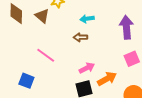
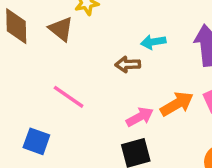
cyan arrow: (87, 19) -> (153, 42), moved
orange arrow: (107, 79) -> (177, 104), moved

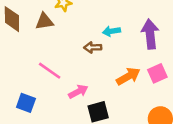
brown triangle: (61, 29) -> (44, 21), turned -48
pink arrow: (140, 117) -> (78, 92), moved

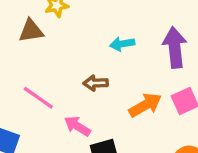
brown arrow: (93, 47) -> (96, 83), moved
pink arrow: (78, 92) -> (77, 126), turned -120

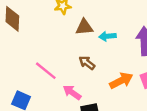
brown triangle: (31, 31) -> (84, 27), moved
brown arrow: (96, 83) -> (87, 63), turned 35

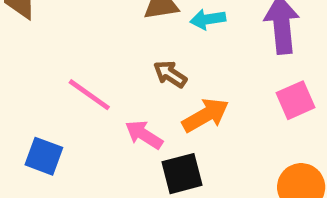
orange arrow: (121, 81) -> (205, 115), moved

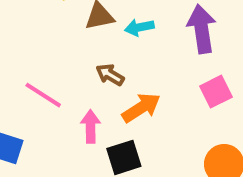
pink arrow: (144, 135) -> (91, 126), turned 60

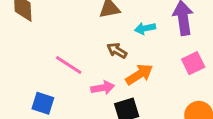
cyan arrow: (139, 27) -> (145, 28), moved
pink arrow: (91, 126) -> (103, 88), turned 80

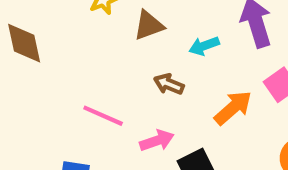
orange arrow: (139, 74) -> (233, 108), moved

